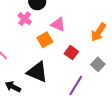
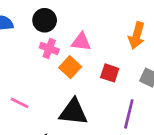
pink cross: (25, 19) -> (49, 48), moved

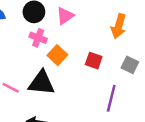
pink triangle: (81, 42) -> (65, 16), moved, turned -42
black triangle: (73, 112) -> (42, 83), moved

